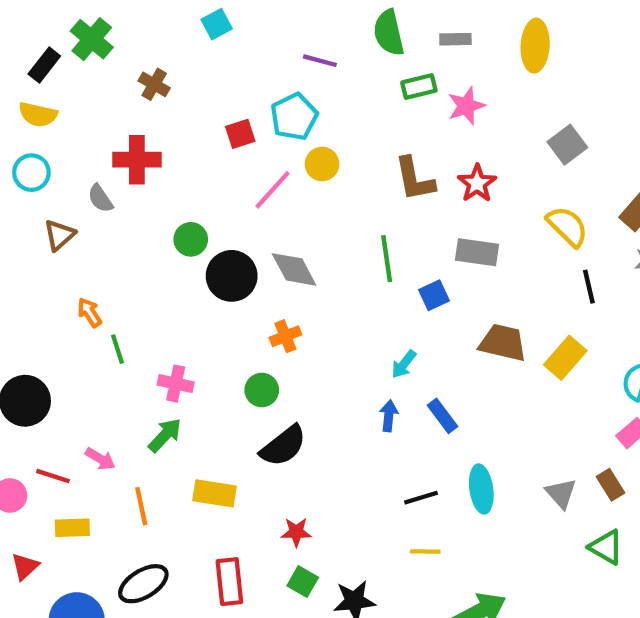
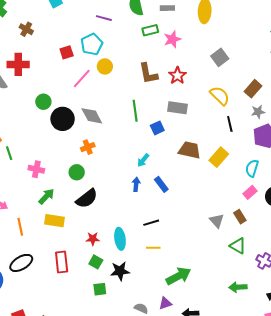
green arrow: (165, 435) -> (46, 196), moved
cyan ellipse: (481, 489) -> (120, 239), moved

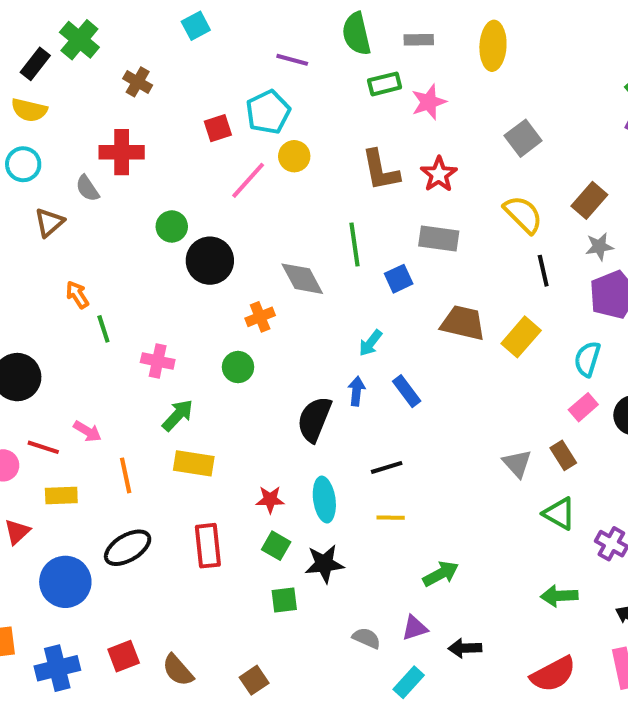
gray diamond: (92, 116) -> (302, 279), moved
black semicircle: (87, 198) -> (314, 419), moved, turned 150
green arrow: (178, 276) -> (441, 574), size x0.7

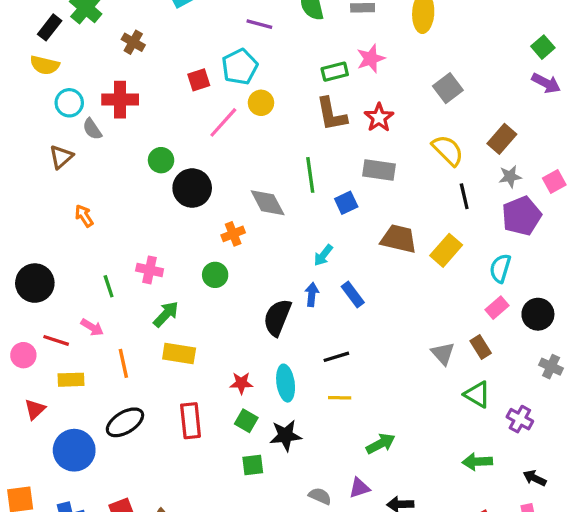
green rectangle: (385, 84) -> (335, 72), moved
cyan circle: (23, 164) -> (69, 103), moved
green line: (103, 329) -> (109, 286), moved

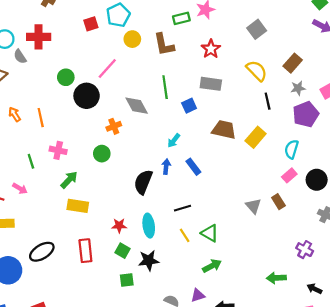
brown L-shape: (331, 114) -> (164, 45), moved
pink line: (223, 122) -> (107, 69), moved
orange line: (123, 363) -> (41, 118), moved
green triangle: (477, 394) -> (210, 233), moved
yellow line: (340, 398) -> (185, 235), turned 56

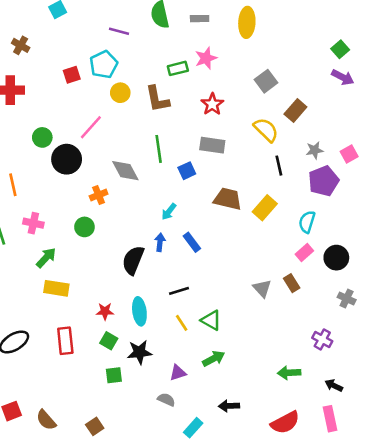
brown rectangle: (293, 63) -> (295, 111), moved
purple triangle: (198, 295) -> (178, 373), moved

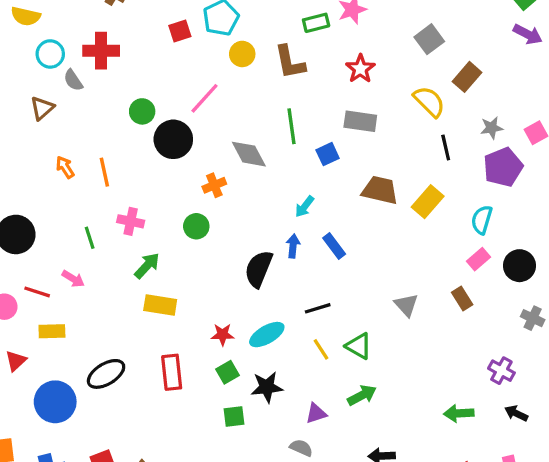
gray triangle: (262, 288) -> (406, 305), moved
cyan ellipse: (139, 311) -> (267, 335), turned 68
green square: (109, 341) -> (227, 372), turned 30
black arrow: (334, 385) -> (516, 413), moved

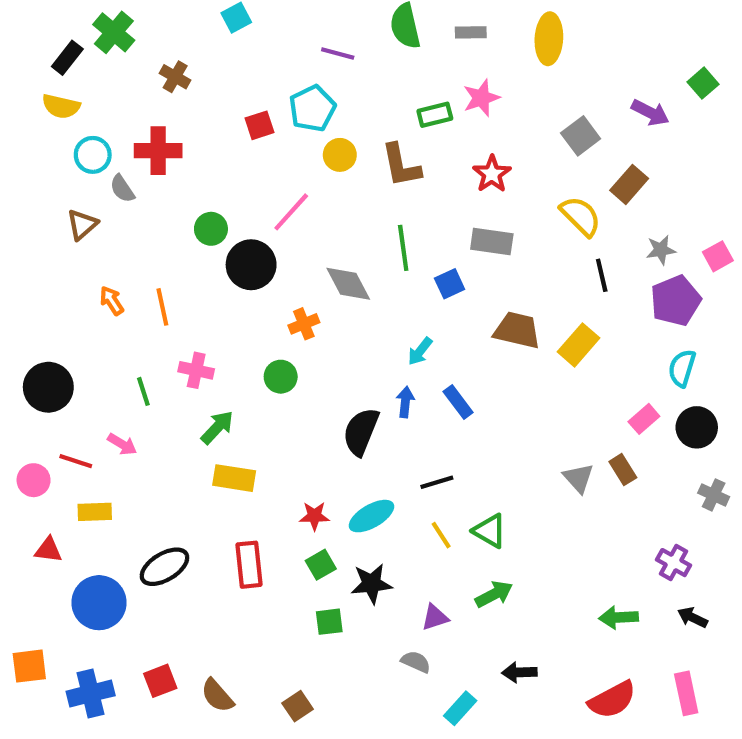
purple arrow: (528, 34) -> (650, 113), moved
cyan semicircle: (482, 220) -> (682, 368), moved
gray triangle: (406, 305) -> (578, 478), moved
red triangle: (16, 361) -> (48, 550), turned 50

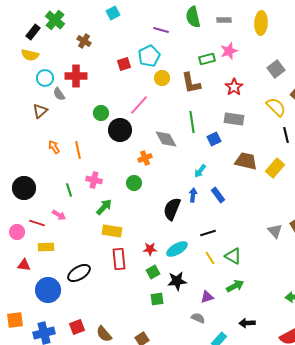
red rectangle: (249, 565) -> (119, 259), moved

